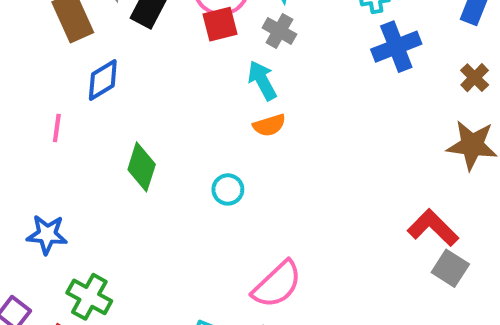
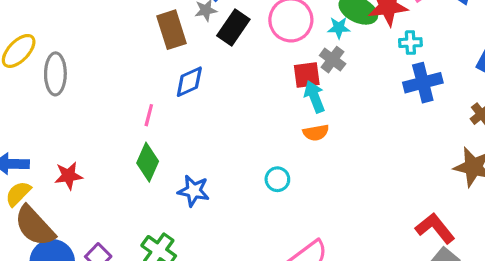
red square: (220, 24) -> (307, 75), moved
green diamond: (142, 167) -> (148, 162), moved
blue star: (47, 234) -> (194, 191), moved

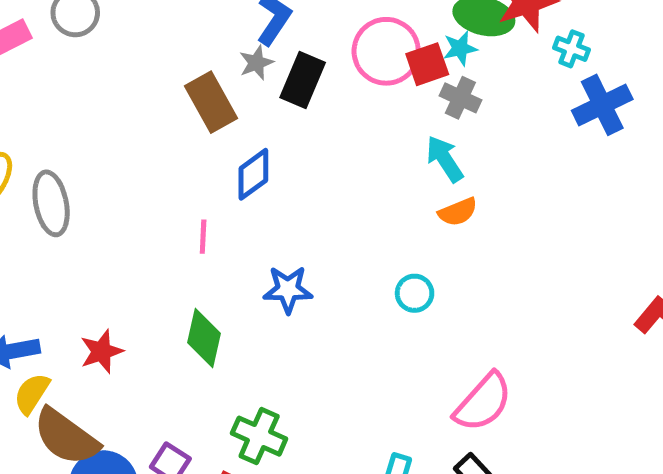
cyan cross: (410, 43) -> (572, 49), turned 35
red square: (307, 75) -> (427, 64), moved
green diamond: (148, 162) -> (204, 338), moved
blue star: (194, 191) -> (288, 289), moved

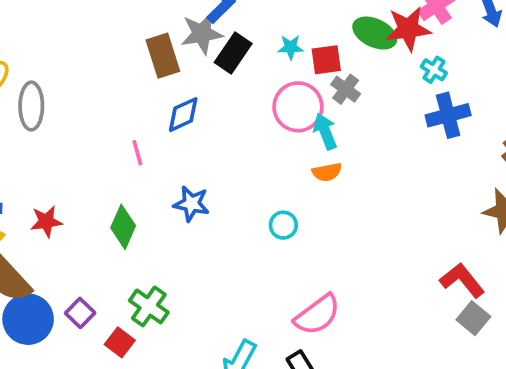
cyan star: (460, 48) -> (291, 47), moved
pink circle: (386, 51) -> (298, 107), moved
gray star: (256, 63) -> (202, 34), size x1.6
pink line: (203, 237) -> (137, 153), turned -30

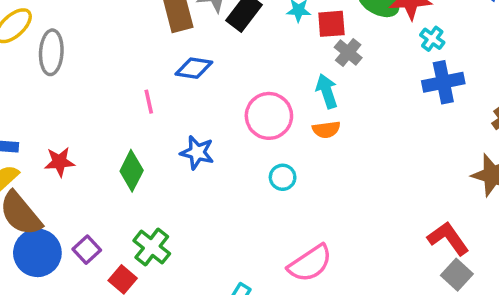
pink circle: (298, 107) -> (269, 116), moved
blue diamond: (183, 115) -> (194, 68), turned 30

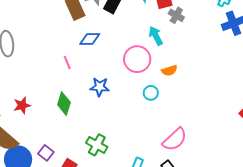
cyan arrow: (327, 91) -> (156, 36), moved
orange semicircle: (326, 130) -> (169, 71), moved
green cross: (152, 247) -> (97, 145), moved

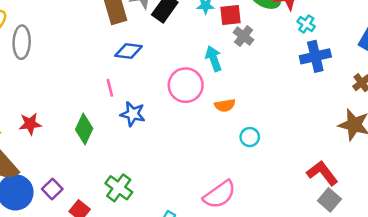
pink line: (67, 62) -> (110, 88), moved
cyan circle: (151, 93) -> (250, 137), moved

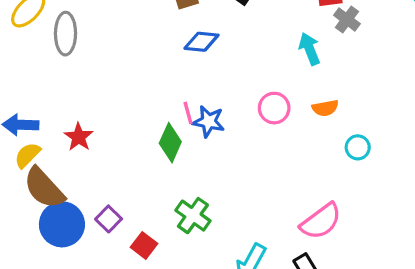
pink circle: (186, 85) -> (274, 108), moved, size x0.7
pink line: (110, 88) -> (188, 113), moved
red star: (30, 124) -> (79, 137), turned -30
green diamond: (84, 129) -> (170, 143), moved

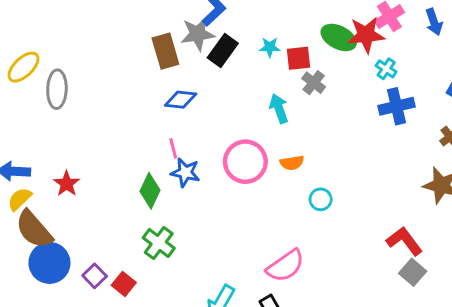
pink circle: (274, 108) -> (245, 162), size x1.5
pink line: (188, 113) -> (173, 148), moved
green cross: (193, 216) -> (159, 243), moved
purple square: (109, 219) -> (95, 276), moved

